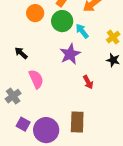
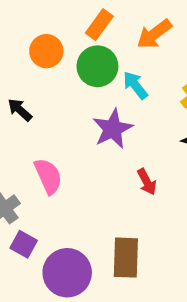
black arrow: (21, 53) -> (20, 110), moved
purple square: (23, 124) -> (24, 244), moved

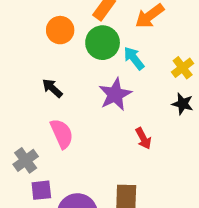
black arrow: (20, 110) -> (52, 88), moved
purple square: (24, 244) -> (41, 190), turned -35

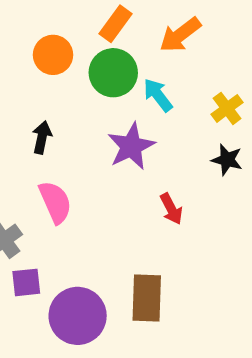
black arrow: (52, 88) -> (42, 137), turned 60

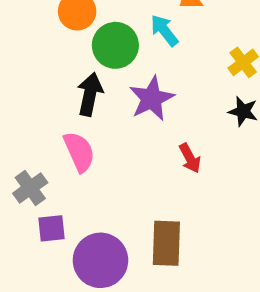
green circle: (113, 73) -> (115, 45), moved
cyan arrow: (158, 95) -> (164, 30), moved
black arrow: (42, 137) -> (90, 94), moved, size x1.4

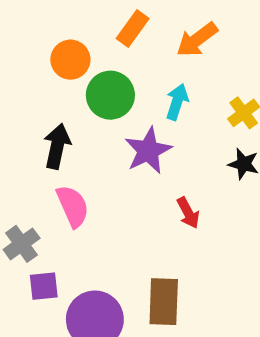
cyan arrow: (164, 30) -> (177, 102), moved, turned 56
black arrow: (90, 94) -> (57, 146), moved

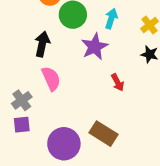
purple square: (44, 286) -> (22, 125), moved
brown rectangle: (164, 302) -> (104, 134), turned -60

